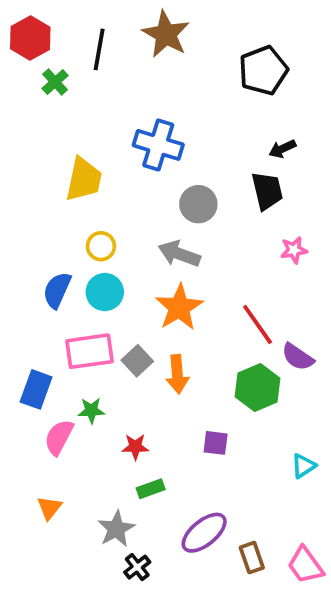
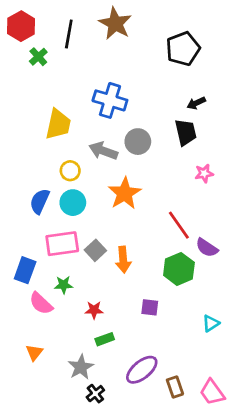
gray arrow: (179, 254) -> (103, 151), moved
orange star: (179, 307) -> (125, 193), moved
pink semicircle: (59, 437) -> (41, 303), turned -75

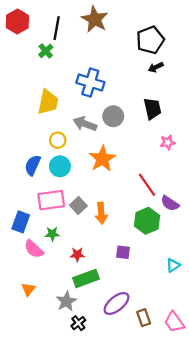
green cross: (38, 57) -> (46, 51), moved
black arrow: (196, 103) -> (156, 67), moved
green rectangle: (105, 339) -> (86, 278), size x1.6

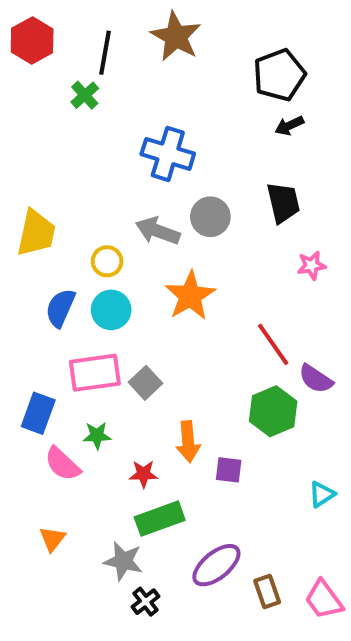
yellow trapezoid: (48, 102) -> (36, 233), moved
orange arrow: (101, 213) -> (188, 442), moved
gray star: (66, 301) -> (123, 561), turned -30

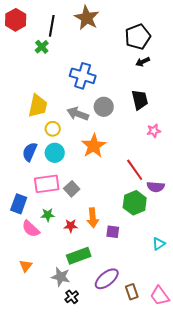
yellow trapezoid: (36, 233) -> (38, 106), moved
purple semicircle: (316, 379) -> (156, 187), turned -30
red star: (143, 474) -> (71, 226), moved

